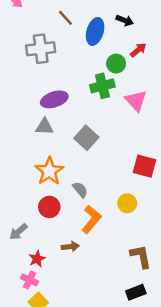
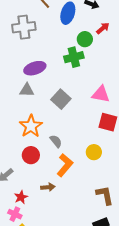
pink triangle: (136, 101) -> (101, 94), moved, turned -36

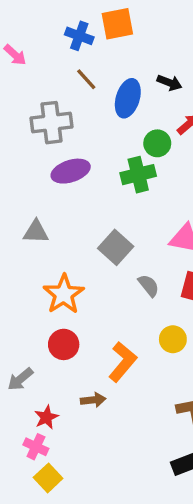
purple ellipse: (35, 68) -> (71, 171), moved
gray triangle: (27, 90) -> (36, 232), moved
gray semicircle: (56, 141) -> (149, 286), moved

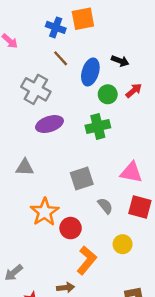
gray cross: (52, 123) -> (36, 89), turned 36
green circle: (157, 143) -> (108, 94), moved
gray square: (116, 247) -> (82, 179), turned 30
red circle: (64, 344) -> (71, 228), moved

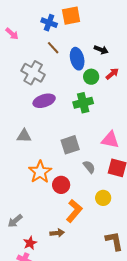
blue ellipse: (90, 72) -> (77, 59), turned -30

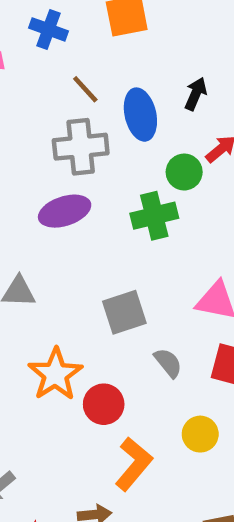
blue cross: (49, 23) -> (48, 29), moved
black arrow: (101, 50) -> (196, 94), turned -88
gray cross: (33, 73) -> (81, 147), moved, turned -35
green circle: (91, 77) -> (184, 172), moved

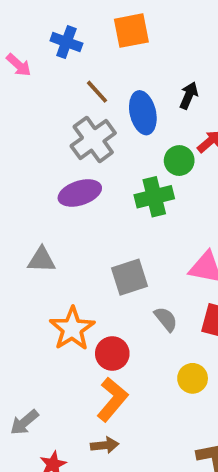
gray cross: (81, 147) -> (93, 139), turned -30
orange L-shape: (134, 464) -> (112, 399), moved

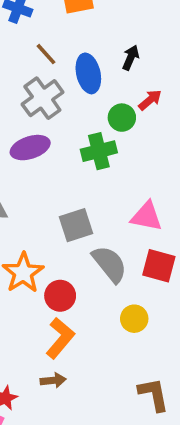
gray semicircle: (166, 319) -> (110, 264), size x1.6

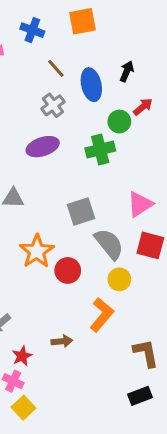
gray cross: (42, 98) -> (53, 105), size x0.7
pink triangle: (147, 216) -> (140, 204), turned -44
yellow circle: (134, 319) -> (119, 279), moved
orange L-shape: (60, 338) -> (102, 315), moved

